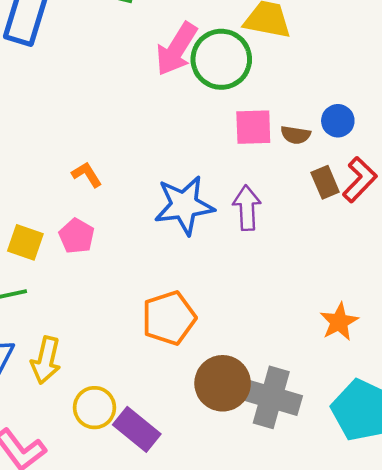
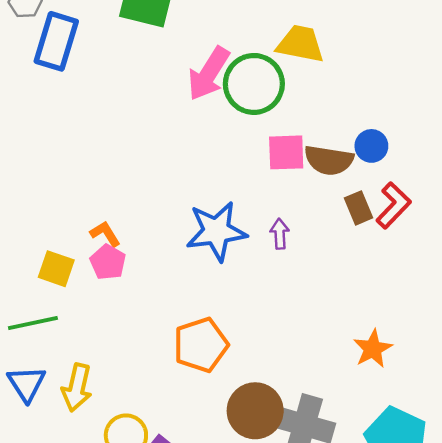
brown semicircle: (296, 135) -> (329, 160), size x1.6
orange L-shape: (87, 175) -> (105, 234), moved
purple arrow: (247, 208) -> (280, 234), size x0.7

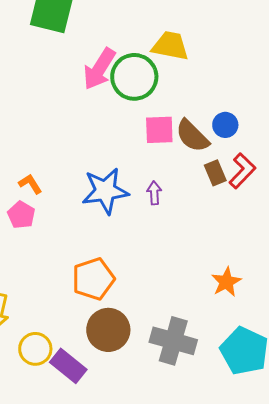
brown semicircle: (329, 160) -> (192, 136), turned 36
orange L-shape: (105, 234) -> (30, 184), moved
brown circle: (255, 411) -> (108, 330), moved

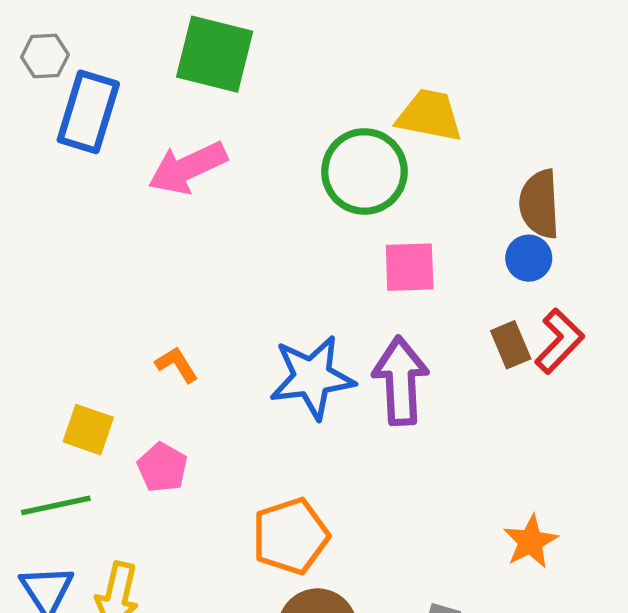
pink arrow: (99, 69) -> (188, 168), moved, turned 33
brown semicircle: (192, 136) -> (540, 204), moved, turned 42
purple arrow: (154, 193) -> (401, 381), size x2.0
pink pentagon: (21, 215) -> (162, 467), moved

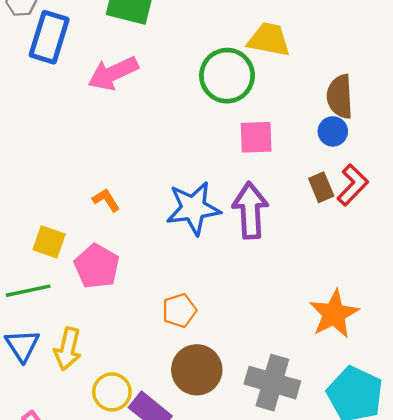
pink pentagon: (162, 467) -> (97, 266), size x1.4
orange pentagon: (290, 536) -> (179, 310), size x0.7
orange star: (531, 541) -> (334, 314), size x1.4

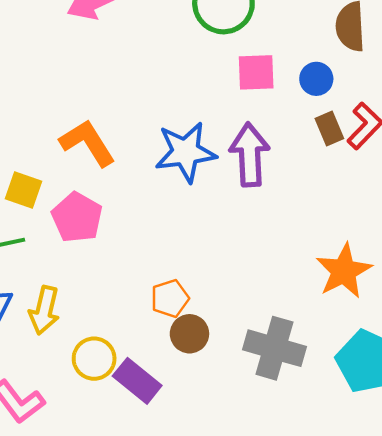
blue circle: (333, 131) -> (316, 79), moved
orange L-shape: (106, 200) -> (88, 143), size x1.8
orange pentagon: (179, 310) -> (170, 298), moved
brown circle: (197, 370) -> (189, 334), size x0.7

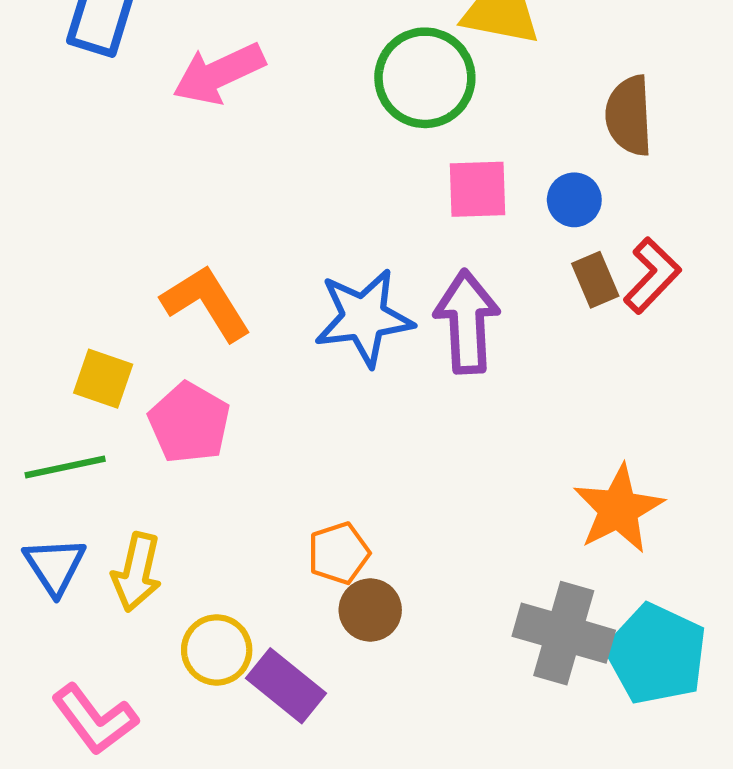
gray cross: (274, 348) -> (564, 633), moved

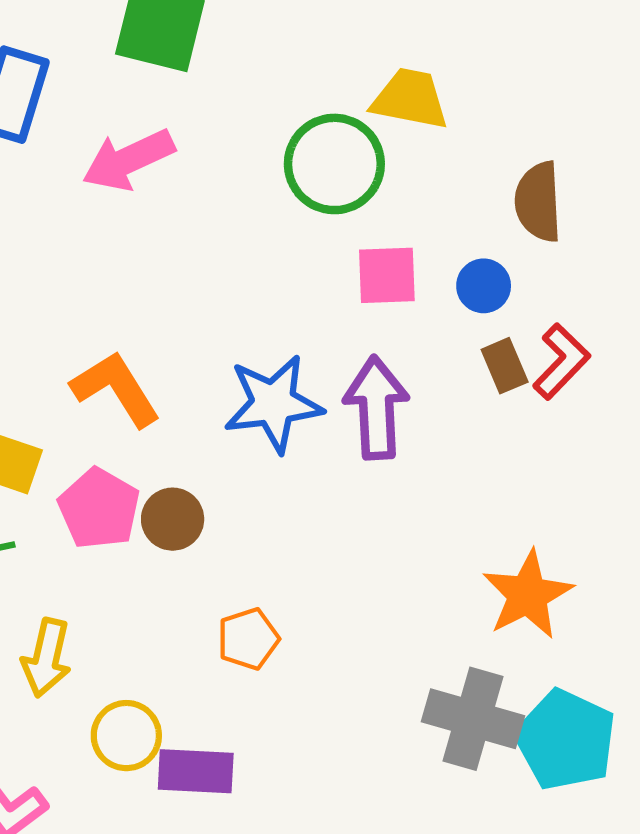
brown circle: (370, 610) -> (173, 519), moved
purple rectangle: (286, 686) -> (196, 771), turned -36

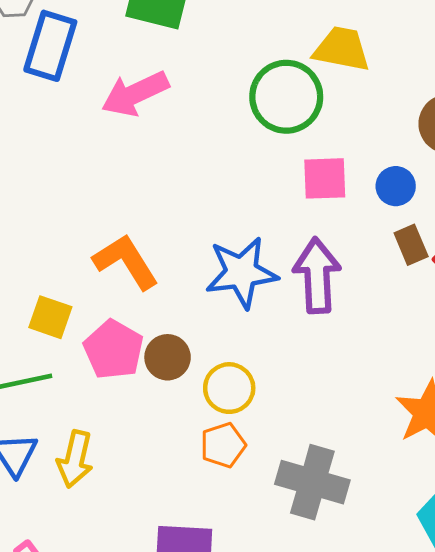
gray cross: (473, 719) -> (312, 482), moved
yellow circle: (126, 736) -> (229, 388), moved

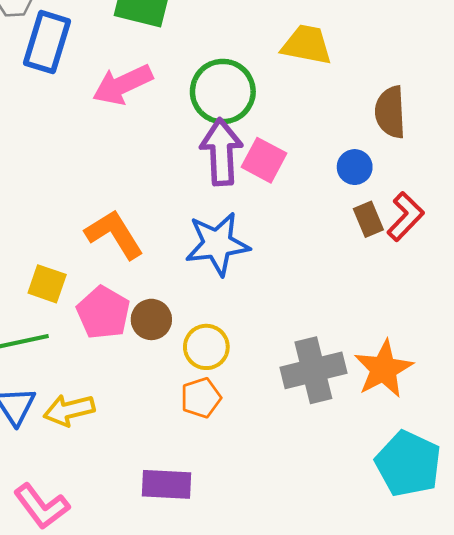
green circle: (286, 97) -> (223, 91), moved
pink square: (325, 178) -> (264, 160), moved, turned 30
purple arrow: (317, 276) -> (221, 152), moved
yellow arrow: (75, 459) -> (69, 410), turned 63
gray cross: (312, 482) -> (313, 370), moved, turned -30

